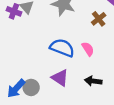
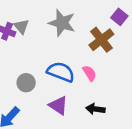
brown cross: (99, 19) -> (101, 40), size x1.5
gray circle: (31, 87) -> (26, 83), moved

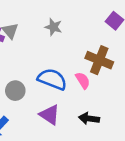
gray star: (62, 23) -> (53, 27), size x0.6
brown cross: (101, 40) -> (99, 60), moved, turned -30

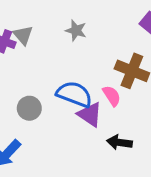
purple triangle: (50, 115) -> (90, 114), moved

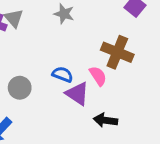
blue semicircle: (74, 94) -> (63, 74), size x0.6

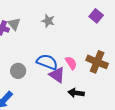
brown cross: (117, 52) -> (97, 62), moved
blue semicircle: (63, 74) -> (47, 62), size x1.5

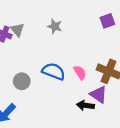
purple square: (96, 16) -> (107, 21), turned 32
purple triangle: (57, 75) -> (99, 94), moved

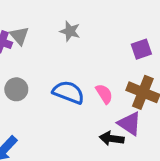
purple square: (107, 21) -> (141, 49), moved
gray circle: (22, 81) -> (16, 89), moved

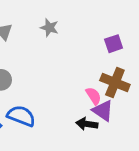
blue semicircle: (68, 92) -> (21, 116), moved
pink semicircle: (104, 94) -> (93, 96), moved

